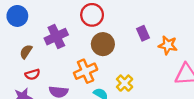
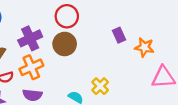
brown circle: (103, 44) -> (65, 44), moved
orange cross: (86, 71) -> (31, 67), moved

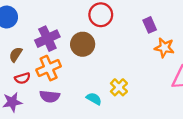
red circle: (67, 16) -> (101, 15), moved
purple rectangle: (119, 35) -> (150, 25), moved

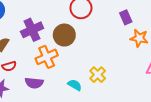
orange cross: (49, 68) -> (47, 57), moved

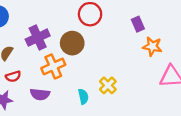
cyan semicircle: (75, 85) -> (83, 97), turned 48

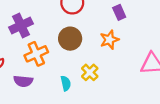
brown circle: (72, 43) -> (70, 39), moved
orange star: (152, 46) -> (109, 40), moved, turned -30

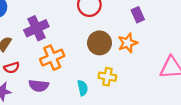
brown circle: (70, 39) -> (99, 43), moved
yellow cross: (90, 72) -> (107, 77), turned -35

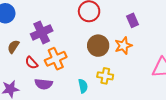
red semicircle: (12, 68) -> (32, 63), moved, turned 64

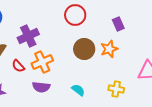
yellow cross: (105, 76) -> (116, 89), moved
purple semicircle: (44, 84) -> (41, 87), moved
cyan semicircle: (83, 86) -> (78, 90), moved, turned -40

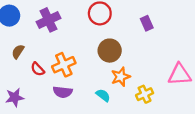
purple cross: (28, 36) -> (49, 20), moved
orange star: (109, 49) -> (121, 77), moved
yellow cross: (116, 89) -> (145, 94), turned -35

